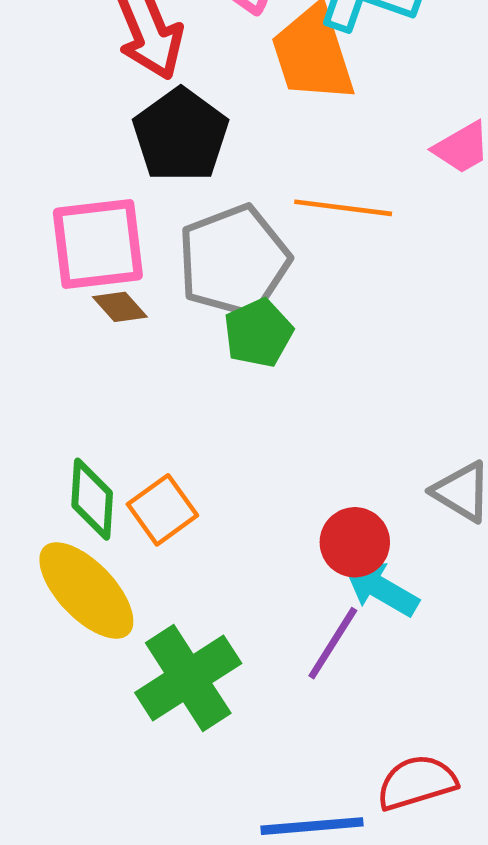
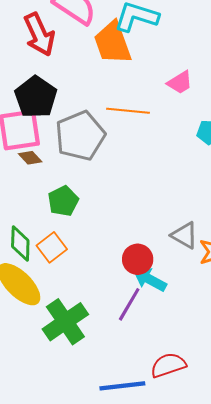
black pentagon: (181, 135) -> (36, 97), moved
green pentagon: (258, 333) -> (63, 201), moved

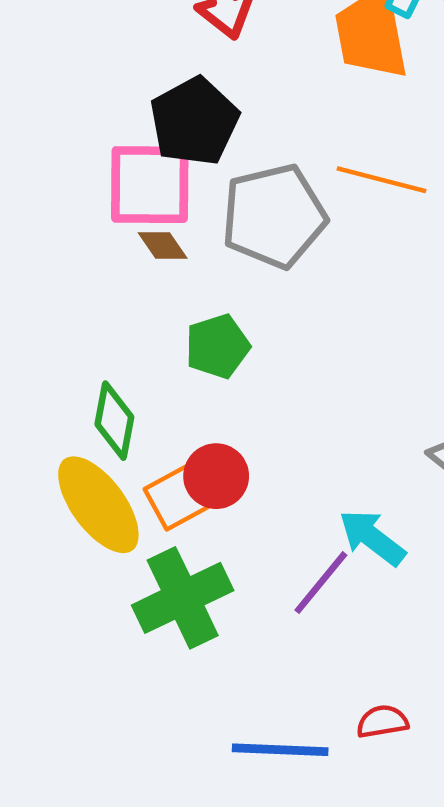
orange square: (52, 247) -> (176, 498), moved
red circle: (138, 259) -> (216, 476), moved
red semicircle: (168, 365) -> (382, 722), size x0.7

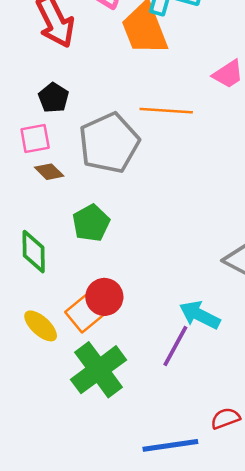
black pentagon: (194, 121) -> (54, 98), size x0.6
pink square: (150, 185) -> (35, 139), size x0.6
green diamond: (114, 421) -> (34, 252), moved
yellow ellipse: (98, 505) -> (41, 326), size x0.6

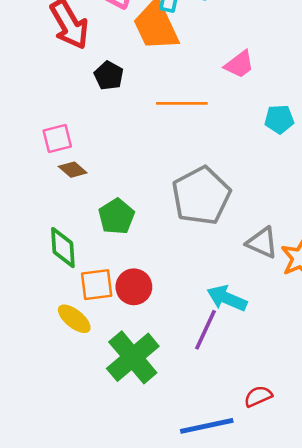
black pentagon: (54, 98) -> (109, 76), moved
gray pentagon: (109, 143) -> (201, 196), moved
orange square: (84, 314) -> (97, 285), moved, turned 36

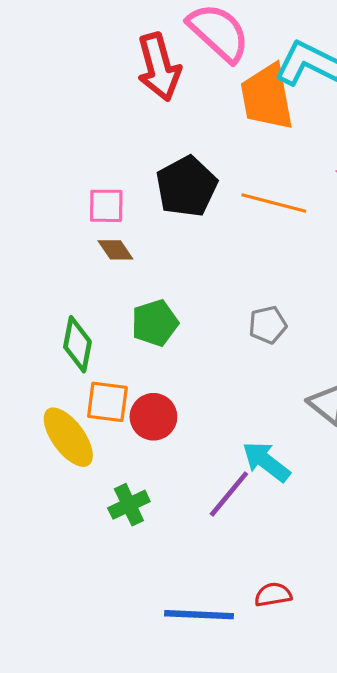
black pentagon: (109, 76) -> (186, 186), moved, size x1.6
gray pentagon: (201, 196) -> (268, 325), size x0.5
yellow ellipse: (74, 319) -> (68, 437), size x1.4
green cross: (133, 357) -> (129, 505), size x0.6

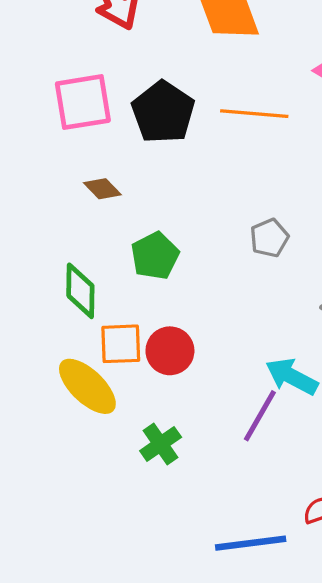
pink square: (106, 206) -> (83, 102), moved, size x1.5

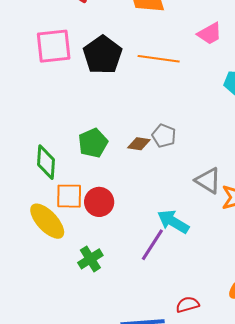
brown diamond: (102, 189) -> (139, 144), moved, turned -40
gray pentagon: (269, 238) -> (164, 136), turned -30

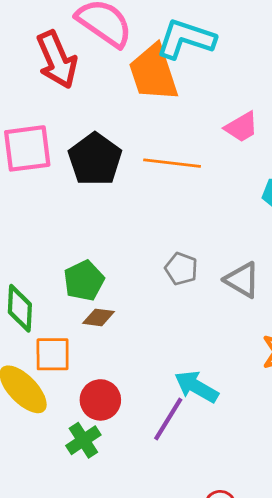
brown diamond: (139, 144) -> (99, 317), moved
gray triangle: (208, 181) -> (242, 280), moved
red circle: (99, 202) -> (100, 400), moved

